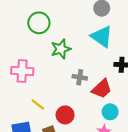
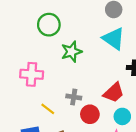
gray cross: (80, 77) -> (74, 97), moved
red circle: (65, 115) -> (90, 114), moved

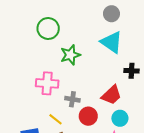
pink cross: (32, 74) -> (47, 83), moved
yellow line: (48, 109) -> (56, 119), moved

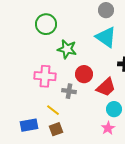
green star: (70, 55) -> (67, 49), turned 30
red circle: (88, 116) -> (84, 74), moved

